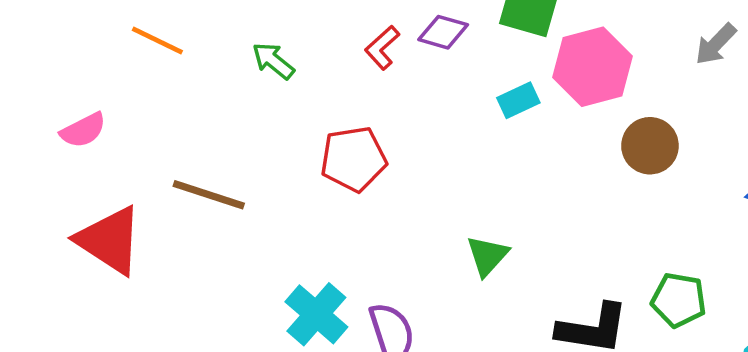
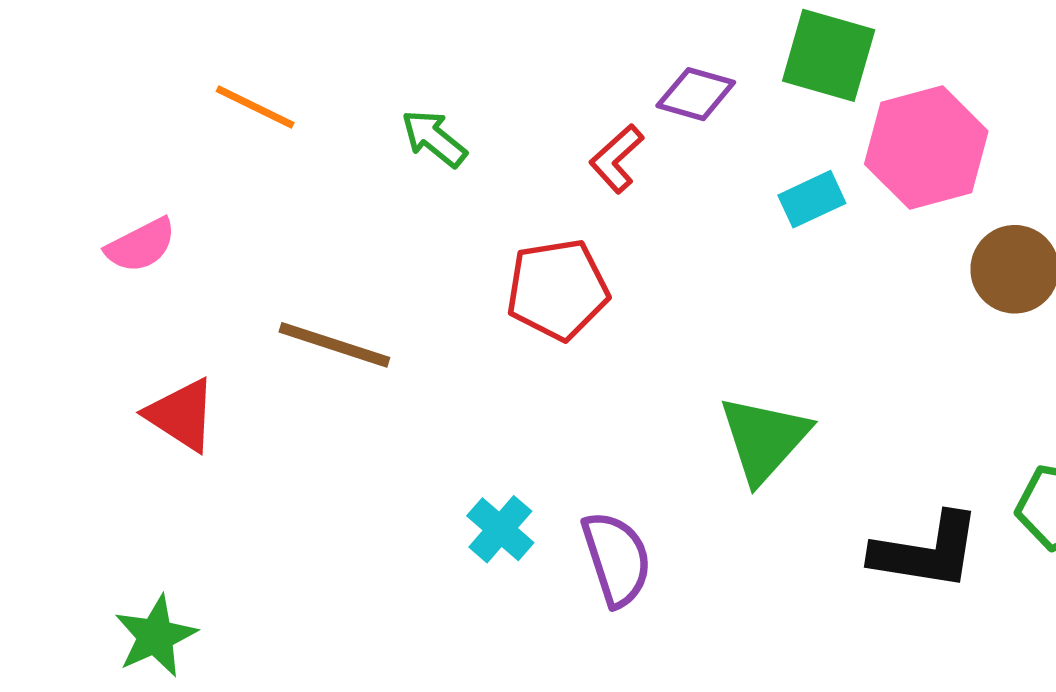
red L-shape: (382, 48) -> (617, 159), moved
red triangle: (110, 240) -> (181, 415), size x0.7
green triangle: (487, 256) -> (764, 439), size x1.4
cyan cross: (316, 314) -> (500, 529), size x0.7

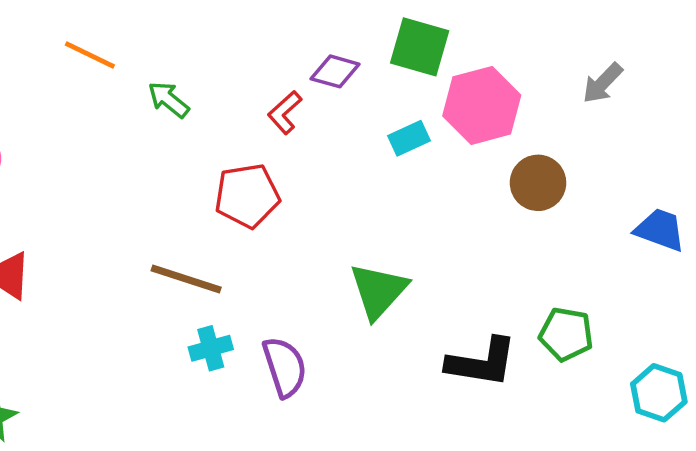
orange line: (255, 107) -> (90, 55), moved
brown line: (334, 345) -> (186, 279), moved
cyan cross: (500, 529) -> (211, 348), turned 33

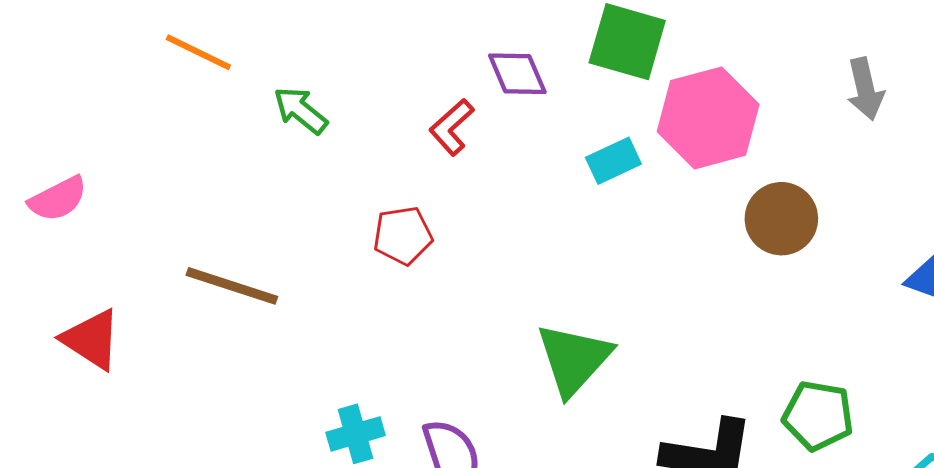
purple diamond: (335, 71) -> (517, 74), turned 51
gray arrow: (603, 83) -> (865, 89), turned -57
red pentagon: (247, 196) -> (403, 235), size x0.7
brown line: (186, 279) -> (232, 286), moved

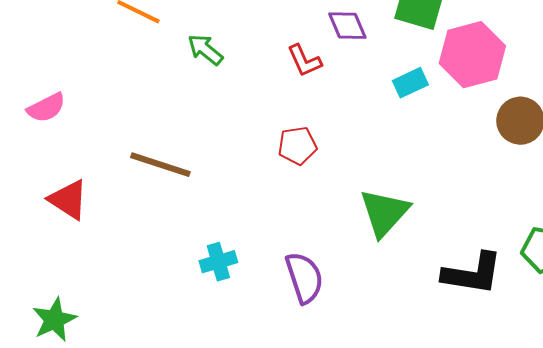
red L-shape: (452, 127) -> (304, 61), turned -72
red pentagon: (403, 235) -> (297, 146), moved
cyan cross: (356, 434) -> (218, 262), moved

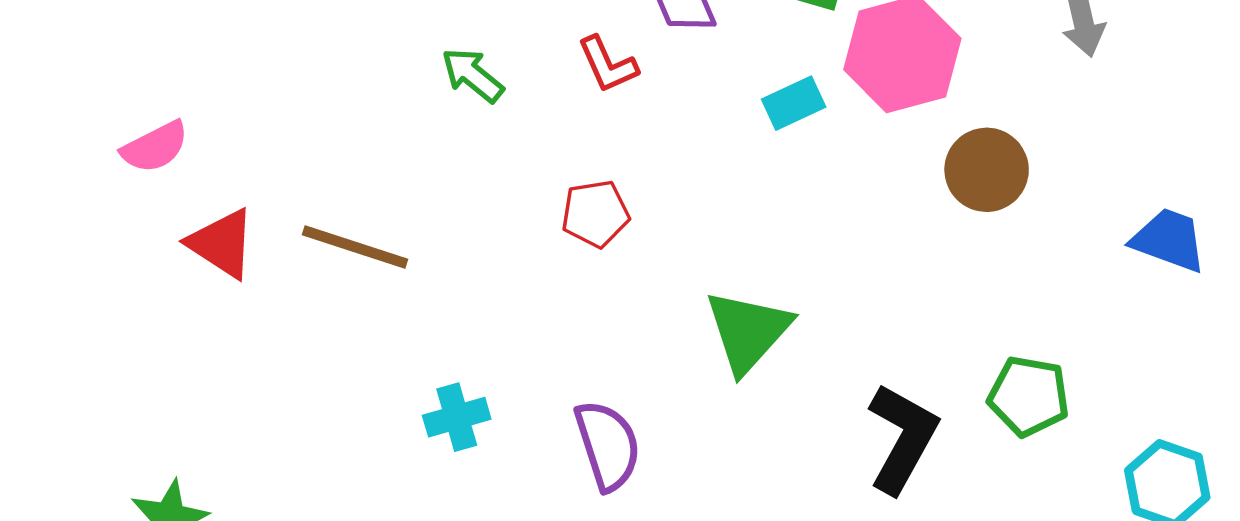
green arrow: (205, 50) -> (473, 75), moved
red triangle: (68, 200) -> (222, 243), moved
black L-shape: (472, 274) -> (902, 438), turned -70

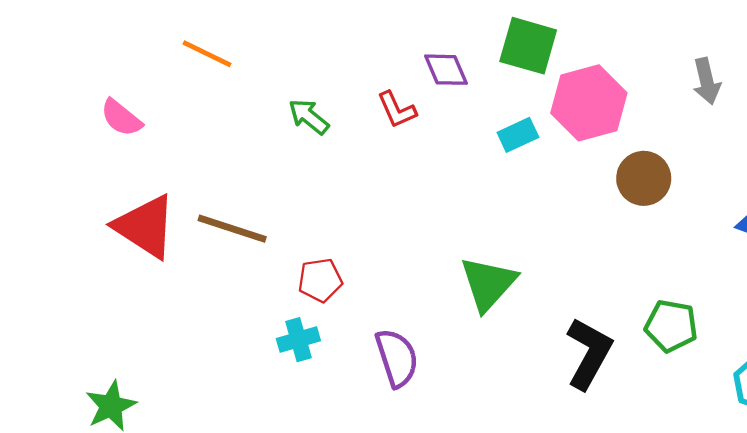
pink semicircle: (155, 147) -> (121, 118), moved, turned 66
red pentagon: (595, 214) -> (320, 280), moved
red triangle: (222, 243) -> (145, 226), size x1.4

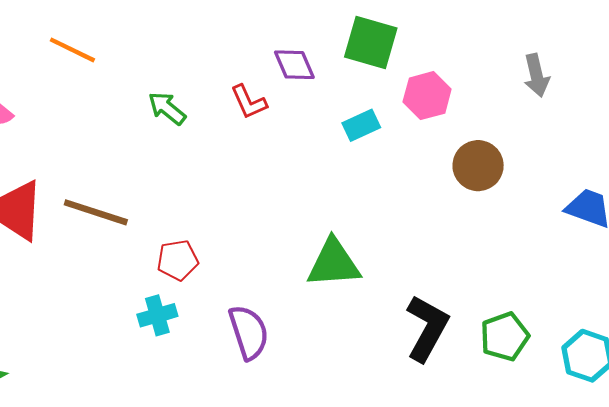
pink hexagon: (589, 103) -> (427, 96), size x0.7
green triangle: (488, 284) -> (334, 263), turned 44
green pentagon: (671, 326) -> (505, 337), moved, turned -30

